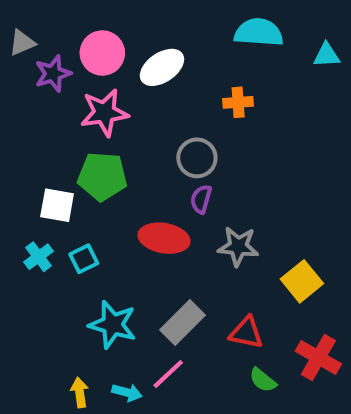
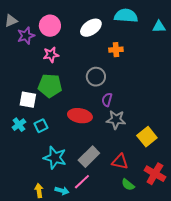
white ellipse: (162, 67) -> (91, 28), moved
pink star: (104, 113) -> (51, 55), size x0.7
purple semicircle: (201, 199) -> (107, 100), moved

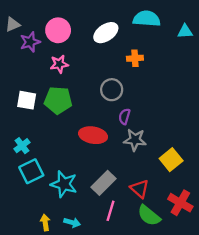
white square: (28, 100) -> (27, 100), moved
cyan square: (41, 126) -> (31, 171), moved, size x1.5
red triangle: (120, 162) -> (140, 189), turned 30
pink line: (82, 182) -> (110, 211), moved, turned -30
green semicircle: (128, 185) -> (149, 216), size x1.5

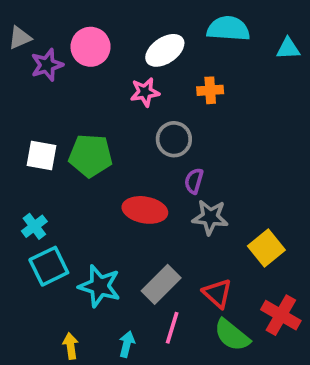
pink star: (59, 64) -> (145, 92), moved
cyan arrow: (72, 223) -> (127, 344), moved, turned -91

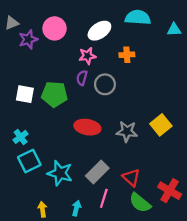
purple semicircle: (194, 181) -> (82, 78), moved
yellow square: (266, 248) -> (161, 125), moved

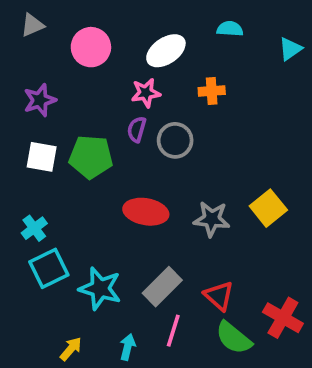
cyan semicircle: (138, 17) -> (230, 29), size x0.6
gray triangle: (12, 23) -> (32, 25), moved
cyan triangle: (174, 30) -> (290, 49), turned -32
purple star: (28, 39) -> (40, 100), moved
yellow arrow: (42, 209) -> (71, 349), turned 48

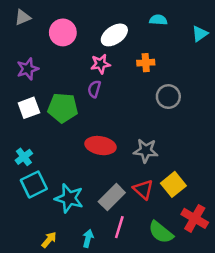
gray circle: (175, 140) -> (168, 97), moved
white square: (42, 157) -> (29, 108), turned -30
yellow square: (268, 208) -> (173, 184), moved
red triangle: (219, 296) -> (143, 189), moved

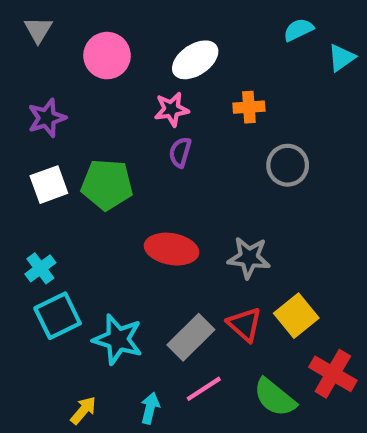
gray triangle: (23, 17) -> (38, 30), turned -36
cyan semicircle: (158, 20) -> (298, 30), moved, turned -30
purple semicircle: (94, 89) -> (180, 152), moved
pink line: (119, 227) -> (204, 389), turned 40

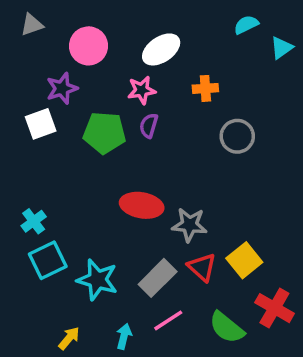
gray triangle: (38, 30) -> (32, 25), turned 40
purple star: (47, 118) -> (62, 88), moved
white square: (49, 185) -> (41, 124), moved
green pentagon: (107, 185) -> (104, 133), moved
gray star: (249, 258) -> (189, 225), moved

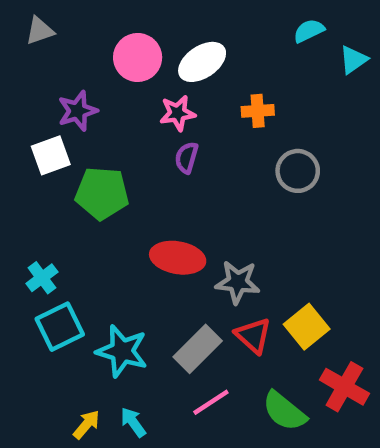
pink circle: (89, 46) -> (138, 57), moved
green pentagon: (104, 133) -> (102, 193), moved
cyan arrow: (124, 336) -> (133, 422), moved, turned -50

